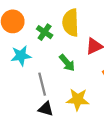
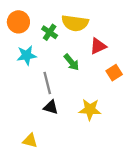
yellow semicircle: (71, 23) -> (75, 23), turned -80
yellow star: (78, 99) -> (90, 110), moved

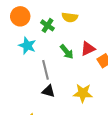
yellow semicircle: (75, 23) -> (70, 17), size x0.7
red triangle: (98, 46) -> (88, 49), moved
cyan star: (27, 55) -> (27, 46), turned 30

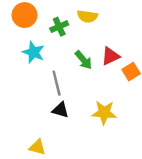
green cross: (47, 25) -> (59, 27), turned 32

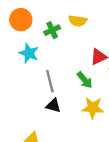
green arrow: (84, 60) -> (85, 80), moved

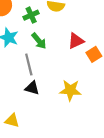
green arrow: (85, 80) -> (39, 41), moved

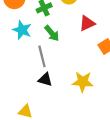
red triangle: (76, 41) -> (87, 23), moved

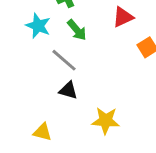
gray line: (42, 56) -> (64, 60), turned -35
yellow star: (83, 82) -> (106, 121), moved

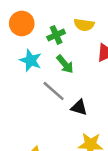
black triangle: (68, 90) -> (79, 107), moved

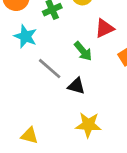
green arrow: (65, 64) -> (83, 51), moved

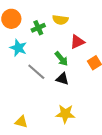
black triangle: (76, 86) -> (62, 79), moved

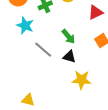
red triangle: (77, 42) -> (96, 12), moved
yellow star: (65, 114) -> (81, 80), moved

